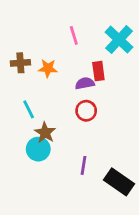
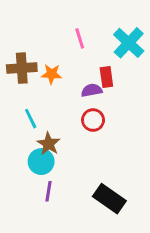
brown cross: (20, 63) -> (22, 68), size x1.4
purple line: (83, 165) -> (49, 191), moved
black rectangle: (119, 182) -> (109, 199), moved

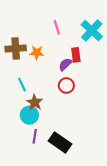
purple semicircle: (92, 90) -> (65, 64), turned -32
black rectangle: (109, 199) -> (60, 143), moved

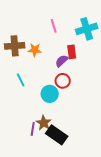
cyan cross: (92, 31) -> (87, 29), turned 30
brown star: (35, 102) -> (44, 123), moved
cyan circle: (29, 115) -> (50, 94), moved

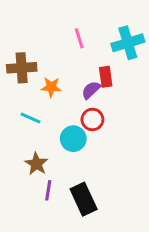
orange star: (35, 50) -> (51, 87), moved
cyan line: (21, 80) -> (30, 118), turned -40
brown star: (44, 123) -> (36, 164), moved
black rectangle: (57, 135) -> (84, 199), turned 30

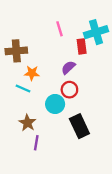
red rectangle: (106, 77) -> (82, 46), moved
orange star: (51, 87) -> (32, 73), moved
black rectangle: (84, 199) -> (79, 126), moved

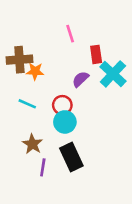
cyan cross: (96, 32) -> (113, 74), moved, turned -30
orange star: (32, 73) -> (35, 71), moved
red circle: (69, 90) -> (62, 105), moved
black rectangle: (79, 126) -> (71, 157), moved

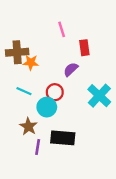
cyan cross: (113, 74) -> (99, 96), moved
cyan circle: (65, 122) -> (47, 107), moved
black rectangle: (71, 157) -> (63, 138), turned -60

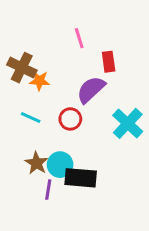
brown cross: (17, 52) -> (22, 68), turned 30
purple semicircle: (71, 69) -> (91, 90), size x1.5
cyan circle: (47, 107) -> (60, 165), moved

